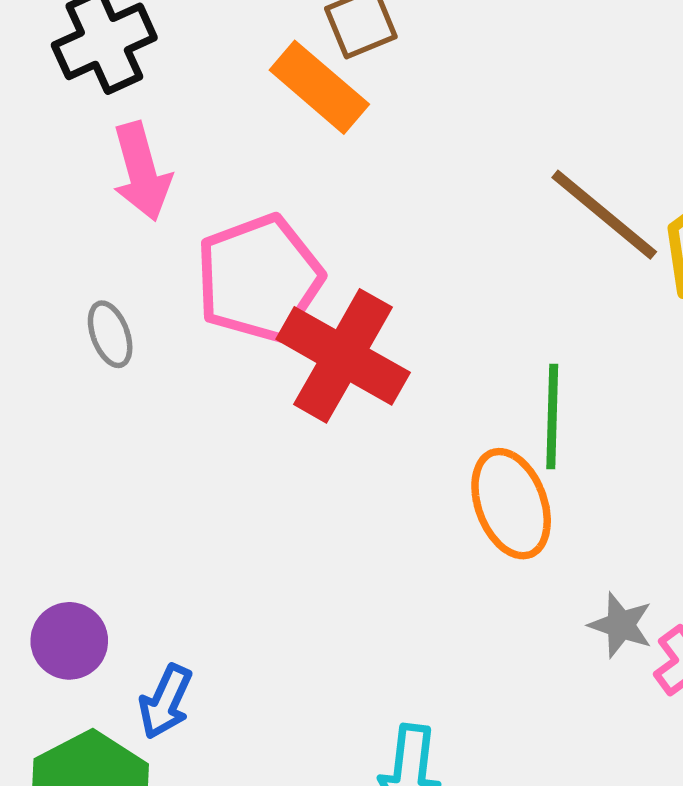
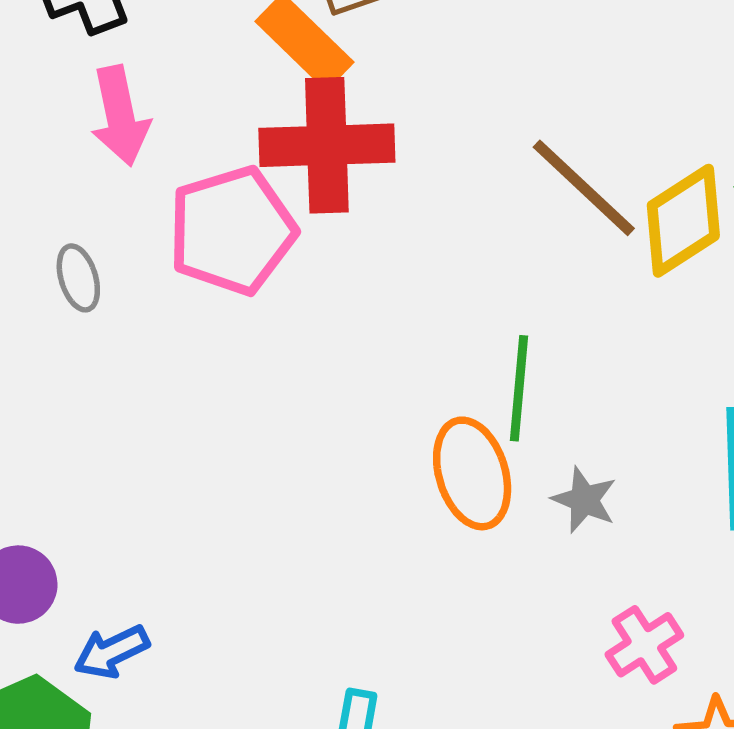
red cross: (343, 356) -> (327, 145), moved, turned -35
gray star: (621, 625) -> (584, 500), moved
blue arrow: (165, 702) -> (112, 652), turned 36

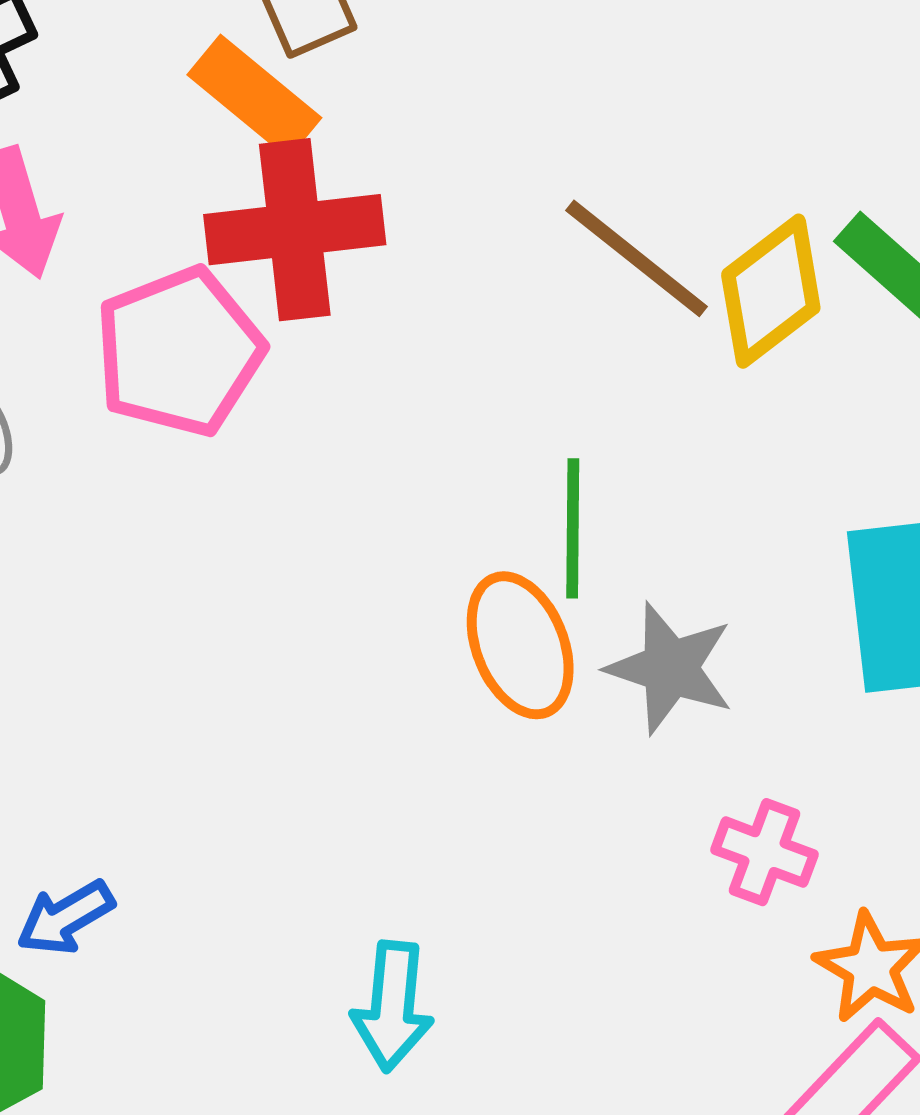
gray star: (584, 500) -> (670, 668), size x1.5
pink cross: (644, 645) -> (764, 852), turned -32

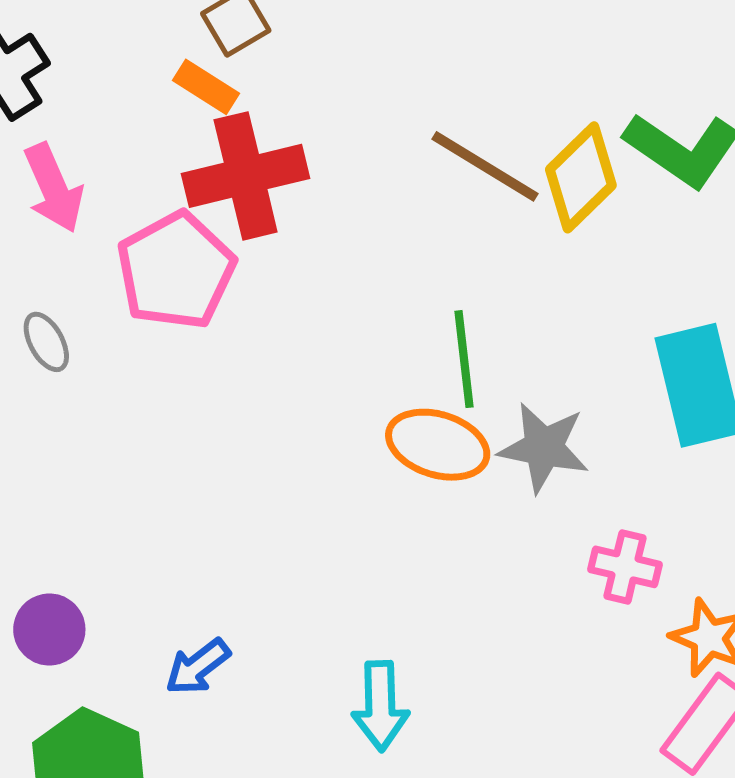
orange rectangle: (254, 96) -> (206, 87), size x0.7
orange ellipse: (520, 645) -> (438, 445), turned -44
blue arrow: (65, 918) -> (198, 667), moved

